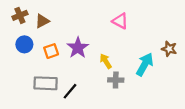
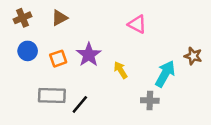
brown triangle: (42, 21) -> (59, 18), moved
gray cross: (116, 80) -> (150, 101), moved

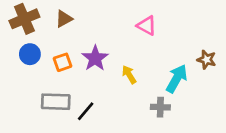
brown cross: (23, 18) -> (24, 19), size x1.5

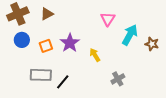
pink triangle: (147, 26) -> (108, 19), turned 35
cyan arrow: (177, 79) -> (130, 35), moved
gray cross: (160, 107) -> (118, 79), turned -32

